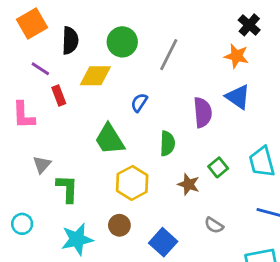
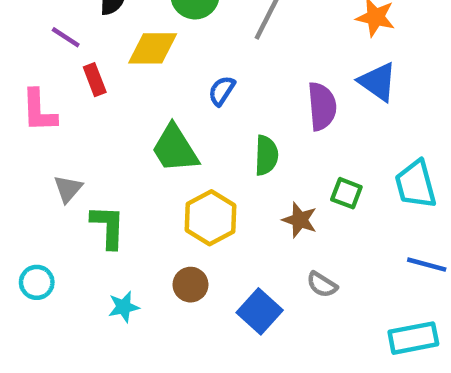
green square: (218, 167) -> (346, 193), turned -30
gray semicircle: (214, 225) -> (322, 285), moved
cyan star: (77, 239) -> (124, 307), size x0.6

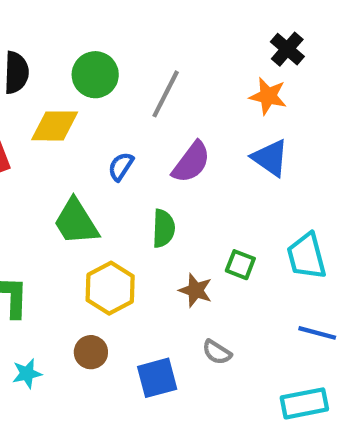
purple semicircle: (322, 106) -> (191, 162), moved, turned 42
blue square: (260, 311) -> (157, 378), turned 33

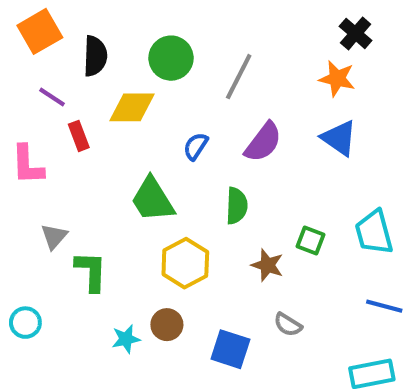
cyan star: (27, 374) -> (126, 339), moved
blue square: (157, 378) -> (230, 349), turned 33

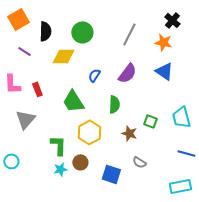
gray line: (239, 77) -> (129, 34), moved
red rectangle: (79, 136) -> (37, 89), moved
gray triangle: (54, 236) -> (25, 119), size x1.5
green L-shape: (91, 271) -> (58, 145), moved

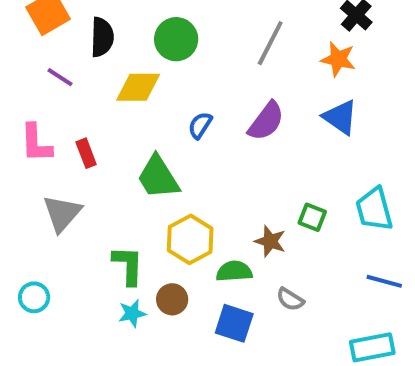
green semicircle: (114, 104) -> (234, 271), moved, turned -96

